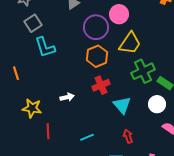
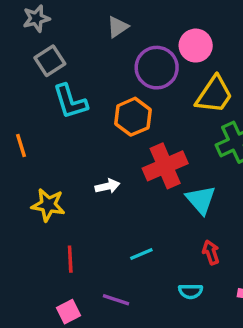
orange hexagon: (97, 56) -> (133, 117), moved
red cross: (101, 85) -> (165, 166), size x1.4
red line: (48, 131) -> (70, 259), moved

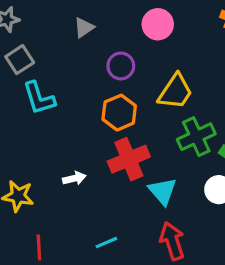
pink circle: (196, 46) -> (158, 24), moved
purple circle: (157, 68) -> (121, 66), size x0.7
orange hexagon: (133, 117) -> (119, 113), moved
red arrow: (211, 252) -> (172, 241), size x1.6

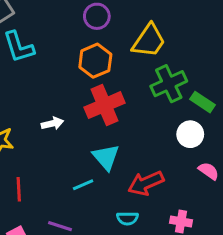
cyan triangle: (163, 191) -> (106, 157), moved
red arrow: (172, 241) -> (146, 183), turned -96

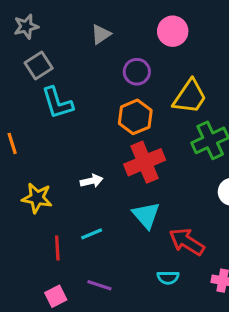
red arrow: (146, 183) -> (187, 242), turned 56
cyan line: (83, 185) -> (92, 234), moved

